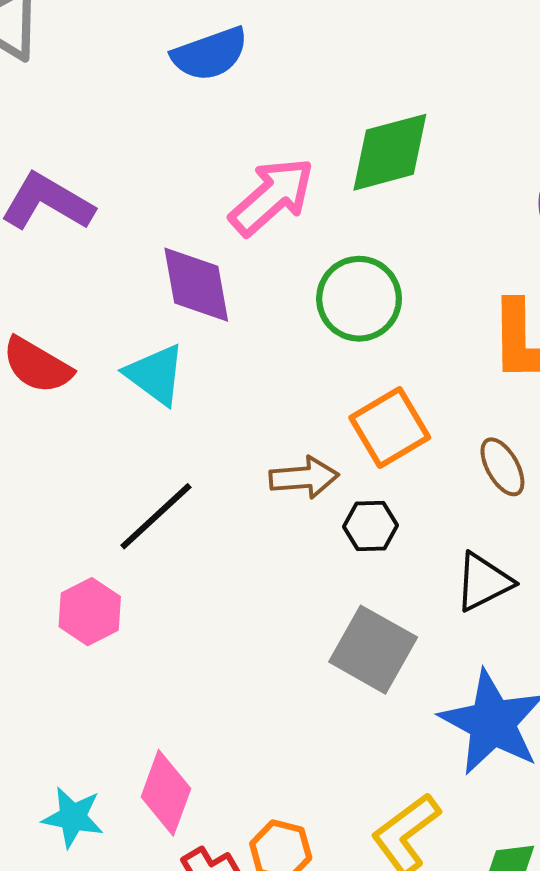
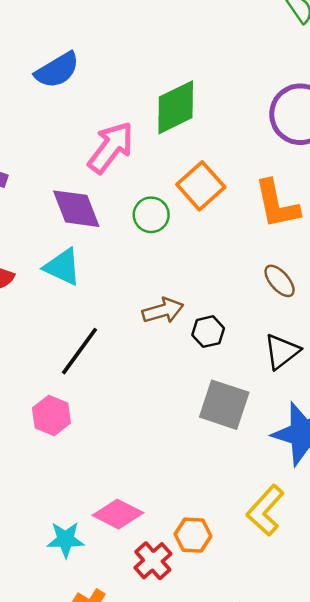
green circle: (359, 299) -> (151, 215), moved, size x0.7
orange square: (390, 427) -> (201, 186), moved
pink diamond: (166, 793) -> (118, 514), turned -72

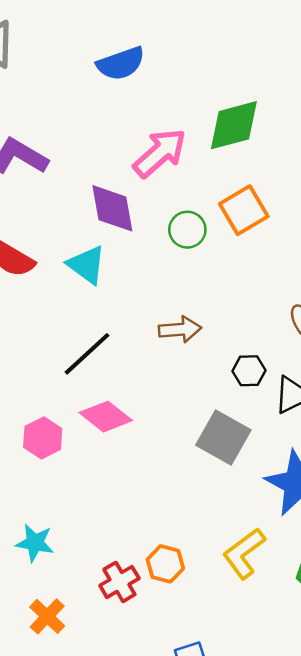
black hexagon: (208, 332) -> (249, 371), moved
pink hexagon: (51, 415) -> (43, 438), moved
pink diamond: (118, 514) -> (106, 417), moved

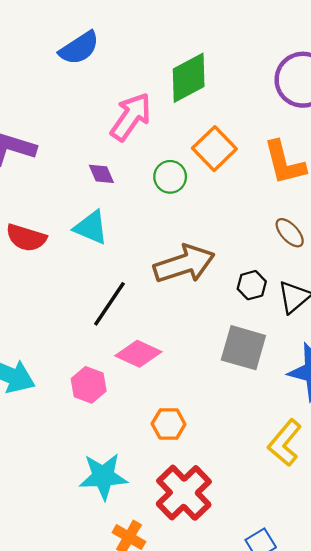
purple diamond: (112, 208) -> (101, 174), size x0.6
brown arrow: (180, 329) -> (184, 264), size x1.6
cyan star: (35, 543) -> (103, 476), size x1.4
orange hexagon: (165, 564) -> (169, 424), moved
red cross: (119, 582) -> (184, 493), size x1.6

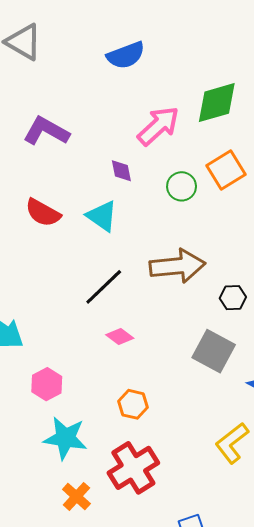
pink diamond: (138, 354) -> (120, 336), size x0.7
pink hexagon: (89, 385) -> (47, 384), moved

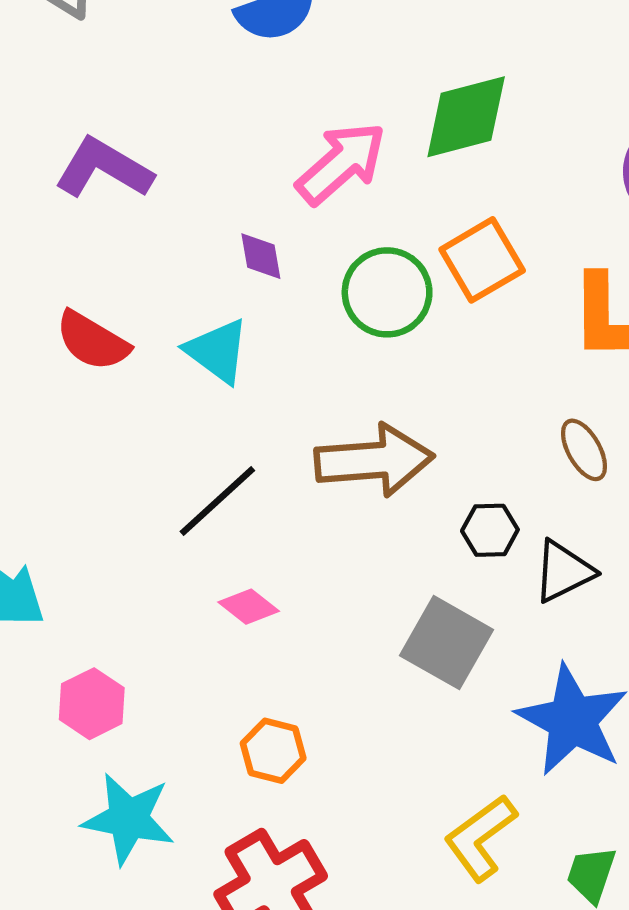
green circle: (182, 186) -> (387, 292), size x1.4

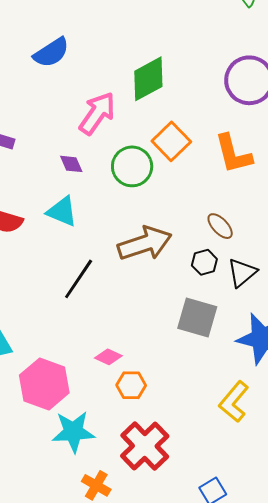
brown ellipse: (584, 450) -> (220, 226), moved
pink diamond: (249, 607) -> (108, 357), moved
pink hexagon: (92, 704) -> (44, 384), size x1.6

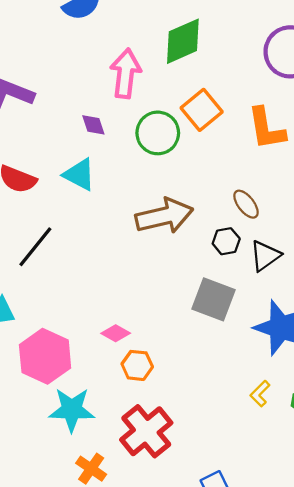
pink arrow: (97, 113) -> (125, 73), turned -33
black line: (79, 279) -> (35, 247), moved
yellow L-shape: (234, 402) -> (260, 394), moved, size x0.6

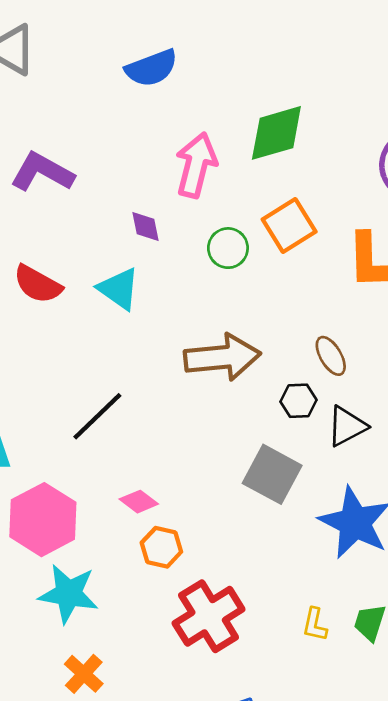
green circle: (158, 133) -> (228, 248), size x0.7
black line: (35, 247) -> (97, 416), moved
yellow L-shape: (260, 394) -> (315, 625), moved, turned -40
red cross: (146, 431) -> (209, 616), moved

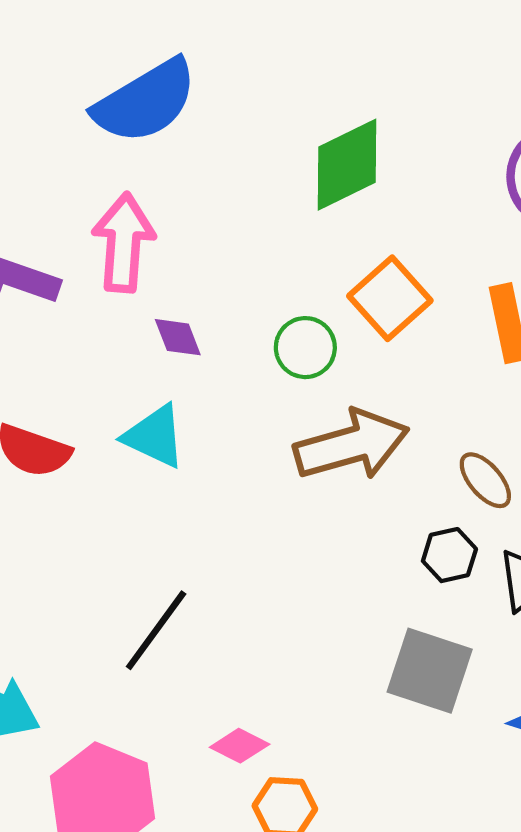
blue semicircle: (152, 68) -> (145, 101), size x1.4
pink arrow: (196, 165) -> (123, 243), moved
brown arrow: (222, 357) -> (352, 445), moved

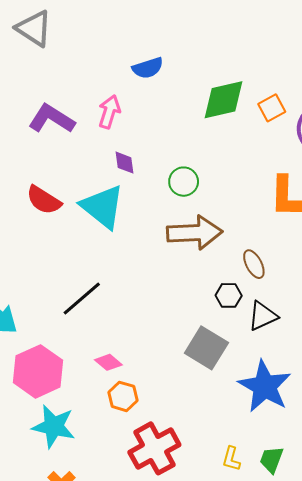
blue semicircle: (145, 101) -> (148, 68), moved, size x0.6
pink arrow: (123, 243) -> (109, 112), size x0.7
orange square: (390, 298) -> (272, 108), moved, size x0.7
cyan triangle: (154, 436) -> (103, 207), size x1.4

